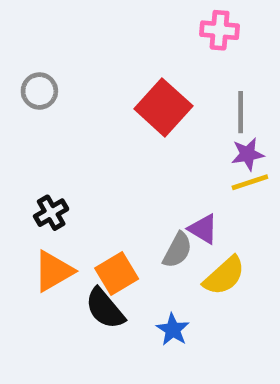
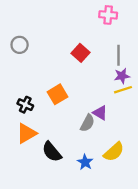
red square: (163, 107) -> (81, 53), size x0.7
black cross: (51, 213) -> (25, 105), turned -35
orange square: (117, 273) -> (57, 94), moved
yellow semicircle: (224, 276) -> (114, 152), moved

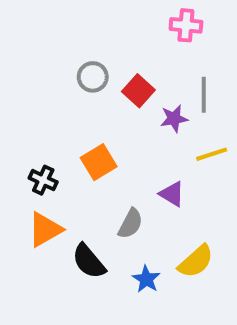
gray circle: (20, 45) -> (93, 77), moved
purple star: (122, 76) -> (174, 119), moved
gray semicircle: (87, 123) -> (130, 224), moved

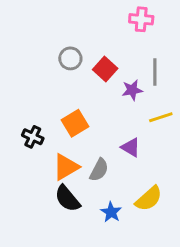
orange triangle: (45, 230) -> (66, 167), moved

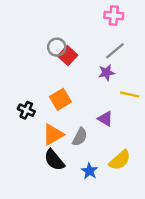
red square: (105, 69) -> (68, 56), moved
gray line: (155, 72) -> (115, 51), moved, turned 50
yellow line: (161, 117) -> (130, 94), turned 30

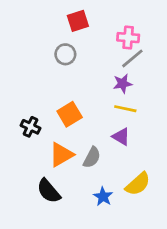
pink cross: (114, 16) -> (128, 38), moved
red square: (68, 56) -> (78, 21), moved, turned 30
yellow line: (130, 94) -> (125, 109), moved
black semicircle: (54, 160) -> (49, 191), moved

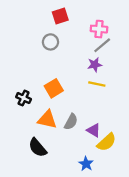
purple triangle: (121, 137) -> (94, 130), moved
orange triangle: (61, 155) -> (47, 120), turned 42
blue star: (103, 197) -> (86, 164), moved

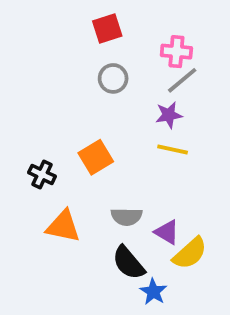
gray circle: (50, 42) -> (113, 78), moved
orange triangle: (47, 120) -> (63, 226), moved
gray semicircle: (71, 122) -> (127, 217), turned 63
black semicircle: (38, 148) -> (128, 263), moved

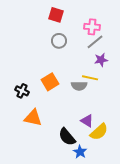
red square: (107, 29) -> (56, 15), turned 35
purple star: (169, 115) -> (101, 60), moved
gray semicircle: (127, 217) -> (79, 86), moved

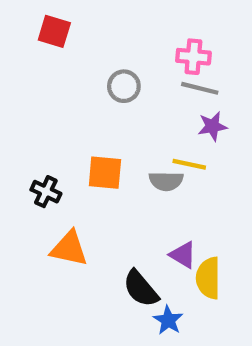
red square: (56, 15) -> (54, 31), moved
gray line: (95, 42) -> (200, 88), turned 54
orange square: (50, 82) -> (105, 173), turned 36
yellow semicircle: (99, 132) -> (208, 278), turned 132

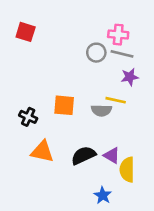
red square: (54, 31) -> (26, 32), moved
gray circle: (124, 86) -> (96, 53), moved
black semicircle: (141, 289) -> (83, 155), moved, turned 105

